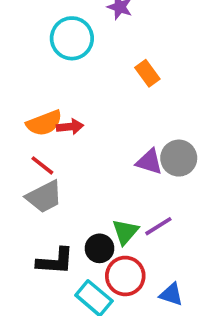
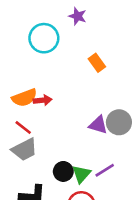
black circle: (99, 248) -> (63, 171), moved

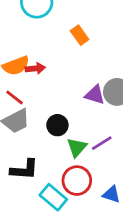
orange rectangle: (97, 63) -> (80, 35), moved
black circle: (63, 171) -> (57, 125), moved

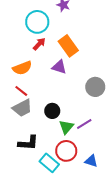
orange rectangle: (80, 35) -> (68, 46), size x1.5
red arrow: (35, 68) -> (39, 44), moved, turned -40
purple triangle: (95, 95) -> (59, 67), moved

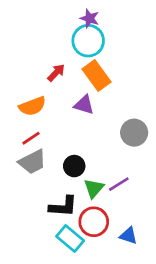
cyan circle: (37, 22) -> (88, 41), moved
red line: (21, 91) -> (31, 138), turned -72
black L-shape: (28, 143) -> (63, 206), moved

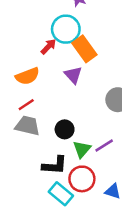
cyan circle: (88, 41) -> (66, 29), moved
purple triangle: (84, 105) -> (73, 75), turned 30
gray trapezoid: (32, 162) -> (27, 126), turned -140

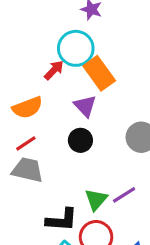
black circle: (65, 129) -> (80, 140), moved

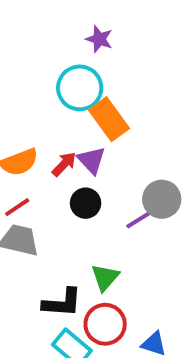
red arrow: (54, 70) -> (64, 164), moved
purple line: (124, 195) -> (140, 219), moved

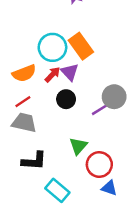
cyan circle: (80, 88) -> (52, 47), moved
black L-shape: (62, 303) -> (34, 161), moved
red circle: (105, 324) -> (99, 165), moved

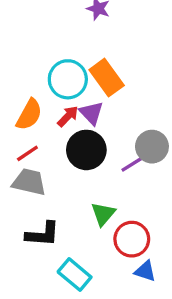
orange semicircle: (24, 73) -> (29, 115), turned -40
black circle: (66, 99) -> (86, 150), size x1.5

